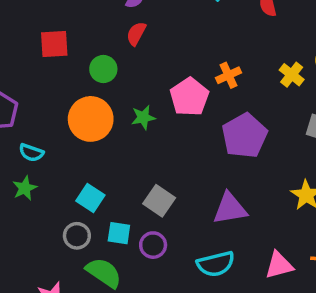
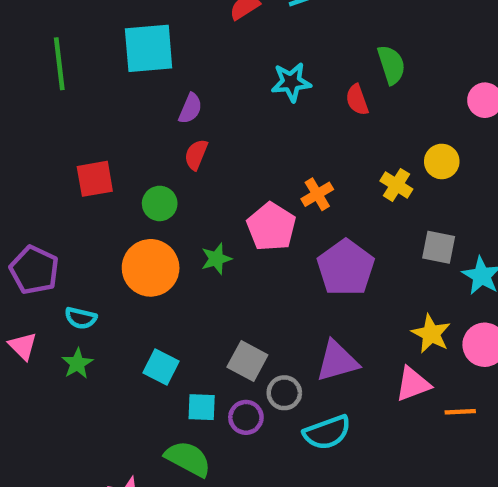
gray circle: (77, 236) -> (284, 393), moved
pink triangle: (279, 265) -> (413, 384), moved

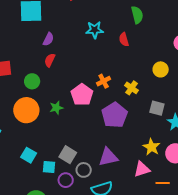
green semicircle: (391, 65) -> (137, 15), moved
yellow cross: (396, 185) -> (131, 88), moved
cyan square: (202, 407) -> (49, 167), moved

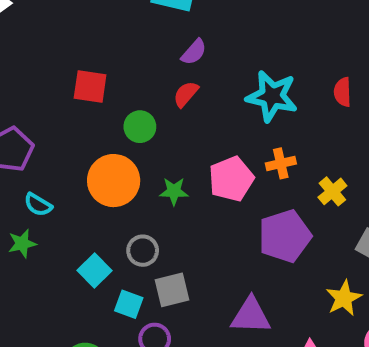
cyan star: (95, 30) -> (272, 96), moved, size x1.4
yellow star: (151, 147) -> (344, 298), moved
gray square: (68, 155) -> (172, 290), turned 30
gray circle: (84, 170) -> (143, 251), moved

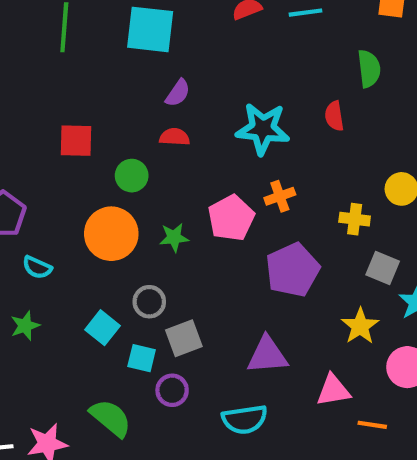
red semicircle: (186, 94) -> (175, 137), turned 60
yellow cross: (332, 191) -> (355, 219), moved, turned -36
green star: (22, 244) -> (25, 326), moved

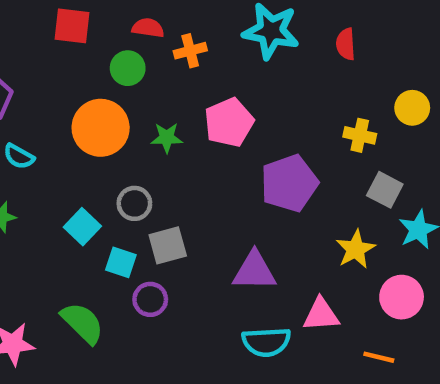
red semicircle: (334, 116) -> (346, 44), moved
red semicircle: (175, 137) -> (148, 28), moved
orange cross: (280, 196) -> (190, 51), moved
cyan semicircle: (245, 419) -> (266, 342), moved
orange line: (372, 425) -> (379, 357), moved

